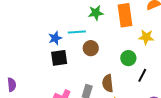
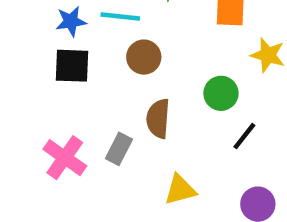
brown semicircle: (108, 83) -> (158, 119), moved

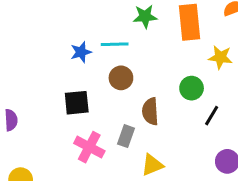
brown circle: (144, 57) -> (121, 78), moved
black square: (72, 66) -> (77, 103), moved
yellow triangle: (180, 190) -> (152, 165), moved

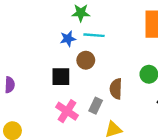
green star: (145, 16) -> (81, 13), moved
brown circle: (121, 78) -> (86, 60), moved

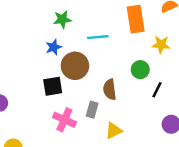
cyan line: (94, 35) -> (98, 37), moved
brown circle: (86, 60) -> (75, 66), size x1.5

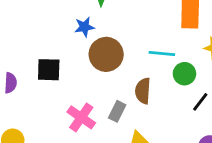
cyan line: (98, 37) -> (162, 54), moved
black square: (53, 86) -> (49, 70), moved

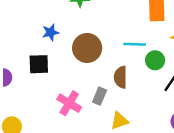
blue star: (84, 27) -> (50, 32), moved

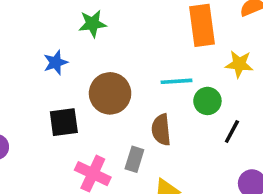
blue star: (50, 32) -> (56, 63), moved
black square: (39, 64) -> (64, 122), moved

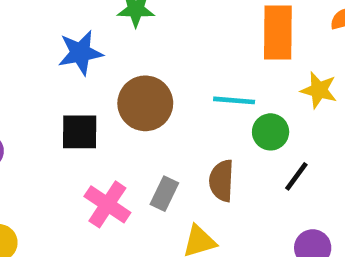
blue star: (56, 63) -> (80, 53), size x1.4
brown semicircle: (161, 130) -> (222, 181), moved

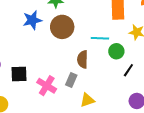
brown circle: (145, 103) -> (62, 27), moved
black square: (80, 132) -> (19, 74), moved
brown semicircle: (222, 181) -> (83, 59), moved

